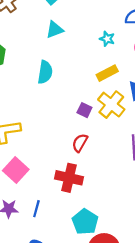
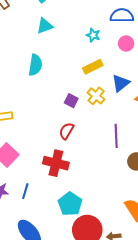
yellow cross: (111, 105) -> (96, 96), size x0.7

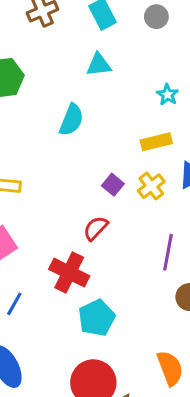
cyan pentagon: (70, 204) -> (97, 318), moved

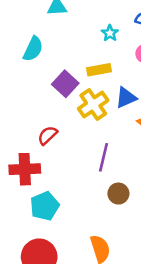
purple square: (113, 185) -> (65, 84), moved, size x1.5
yellow cross: (151, 186) -> (93, 105), size x1.4
red cross: (69, 273) -> (25, 169), turned -32

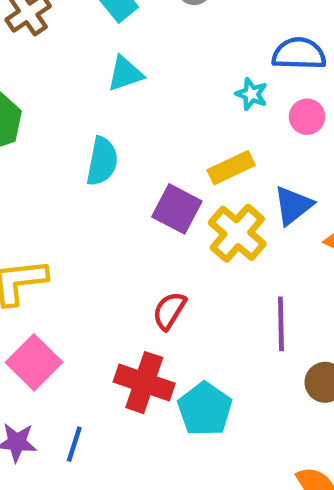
cyan star: (110, 33) -> (251, 94), moved
red cross: (25, 169) -> (144, 383), turned 36
cyan pentagon: (45, 206) -> (205, 409), moved

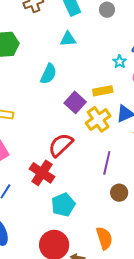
red semicircle: (169, 311) -> (61, 145), size x1.5
cyan pentagon: (205, 409) -> (63, 205), moved

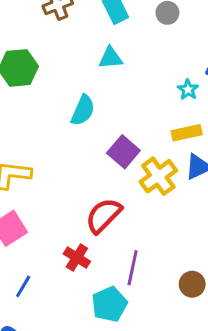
yellow rectangle: (103, 91) -> (187, 133), moved
purple line: (107, 163) -> (133, 268), moved
red cross: (42, 173) -> (77, 258), size x0.7

